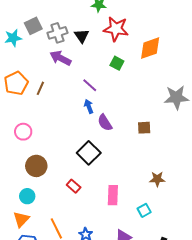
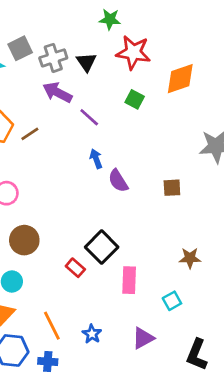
purple line: (90, 85) -> (89, 117), moved
brown line: (40, 88) -> (30, 134), turned 32
black square: (89, 153) -> (102, 247), moved

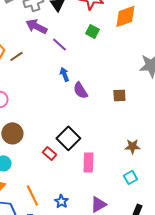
cyan square: (172, 301) -> (130, 177), moved

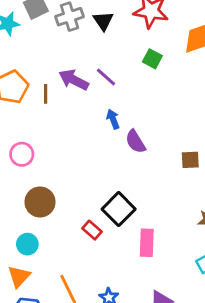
purple arrow: (36, 26) -> (74, 80), moved
brown line: (16, 56) -> (46, 94), turned -56
brown square: (119, 95) -> (190, 160), moved

